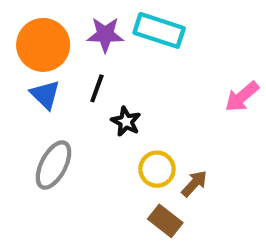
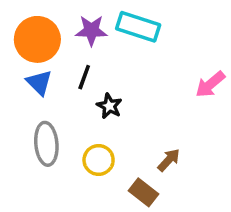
gray ellipse: (53, 165) -> (46, 144), turned -33
yellow circle: (157, 169) -> (99, 160), moved

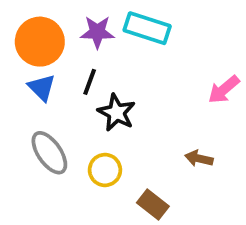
black star: (109, 106) -> (116, 112), size x1.4
gray ellipse: (46, 144) -> (49, 153), turned -30
brown arrow: (169, 160) -> (199, 158), moved, turned -120

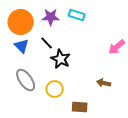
cyan rectangle: (147, 28) -> (77, 15), size x0.7
black line: (90, 82) -> (47, 43), turned -64
brown rectangle: (153, 204) -> (80, 107), turned -35

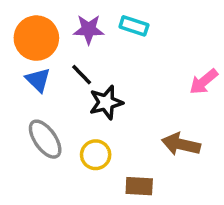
black star: (61, 59) -> (106, 102), turned 30
brown arrow: (104, 83) -> (181, 144), size x1.5

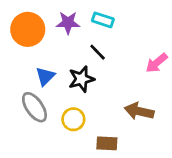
black line: (82, 75) -> (98, 52), moved
blue triangle: (38, 80) -> (45, 76), moved, turned 30

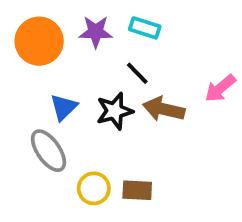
brown arrow: (139, 111) -> (164, 109), moved
yellow circle: (73, 119) -> (94, 188), moved
brown rectangle: (107, 143) -> (137, 190), moved

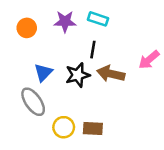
orange circle: (39, 41) -> (27, 28), size x0.6
black line: (137, 73) -> (93, 50), turned 54

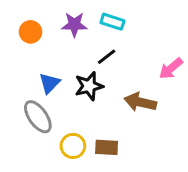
black line: (93, 50) -> (107, 57), turned 42
brown arrow: (111, 74) -> (140, 102), moved

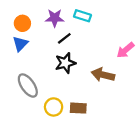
black line: (107, 57) -> (64, 38), moved
blue triangle: (50, 83) -> (20, 44), moved

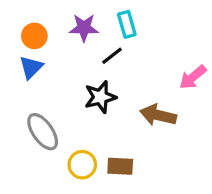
cyan rectangle: (83, 16) -> (127, 24), turned 56
black line: (64, 38) -> (112, 56), moved

